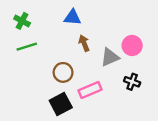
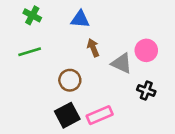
green cross: (22, 21) -> (32, 15), moved
gray triangle: (110, 57) -> (122, 63), turned 48
pink rectangle: (90, 90) -> (100, 115), moved

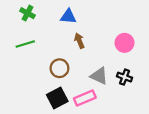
gray triangle: (122, 63) -> (99, 76), moved

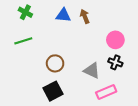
brown arrow: (79, 41) -> (85, 16), moved
black cross: (125, 77) -> (115, 62), moved
pink rectangle: (85, 98) -> (106, 92), moved

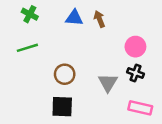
gray triangle: (92, 71) -> (108, 83), turned 36
black square: (53, 91) -> (62, 107), turned 30
pink rectangle: (106, 92) -> (140, 108), moved, turned 36

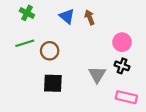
blue triangle: (74, 18) -> (67, 16), turned 35
brown circle: (65, 74) -> (50, 51), moved
black square: (62, 107) -> (53, 83), moved

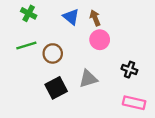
pink circle: (122, 42) -> (100, 40), moved
gray triangle: (97, 75) -> (88, 79), moved, turned 42
black square: (53, 83) -> (56, 88), turned -30

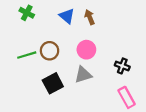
pink circle: (100, 40) -> (86, 50), moved
green line: (26, 45) -> (27, 55), moved
pink rectangle: (134, 103) -> (127, 97), turned 48

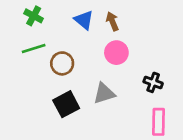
pink circle: (86, 50) -> (116, 53), moved
green line: (27, 55) -> (34, 49), moved
pink rectangle: (127, 97) -> (159, 122), turned 30

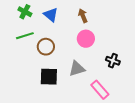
blue triangle: (84, 20) -> (51, 15), moved
black square: (66, 104) -> (49, 77), turned 30
pink rectangle: (159, 122) -> (100, 90), moved, turned -42

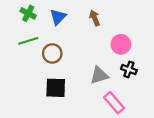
blue triangle: (51, 15) -> (58, 17), turned 35
pink circle: (86, 39) -> (121, 44), moved
gray triangle: (77, 69) -> (99, 75), moved

